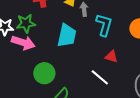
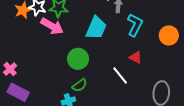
green circle: (44, 73) -> (78, 59), moved

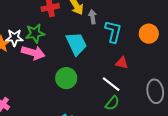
cyan trapezoid: (96, 28) -> (76, 44), turned -35
green semicircle: (80, 85) -> (112, 103), moved

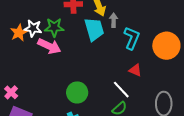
orange circle: (149, 34) -> (166, 46), size x1.4
cyan trapezoid: (76, 44) -> (94, 29), moved
green circle: (66, 78) -> (77, 92), moved

